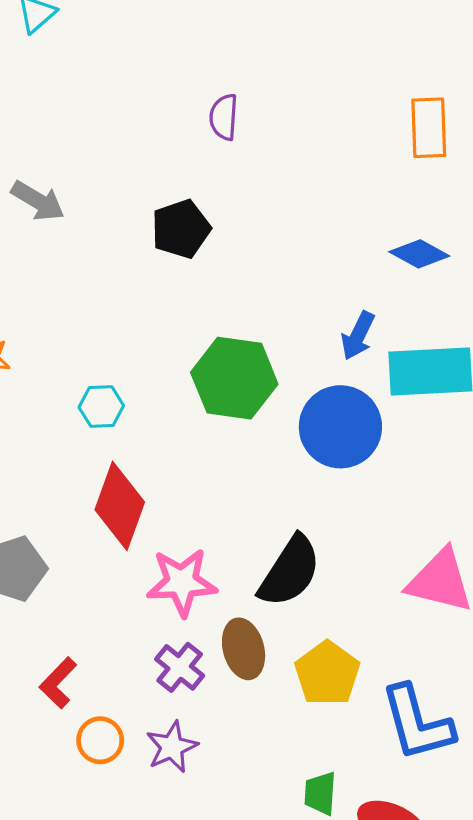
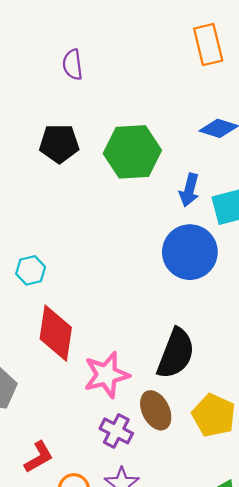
black pentagon: (181, 229) -> (59, 143), turned 30
green hexagon: (234, 378) -> (132, 152), moved
red L-shape: (58, 683) -> (39, 457), turned -152

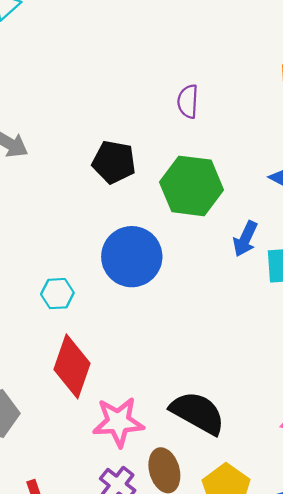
purple semicircle: (73, 65) -> (188, 101), moved
blue circle: (190, 252) -> (132, 257), moved
black semicircle: (176, 353) -> (198, 413), turned -93

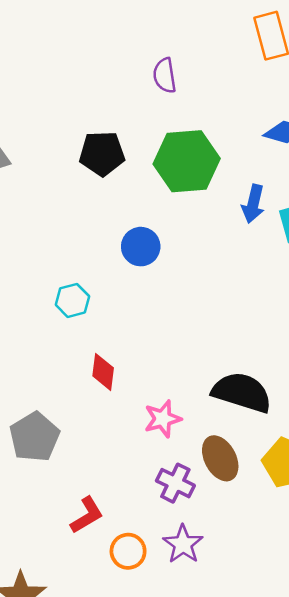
blue circle: (132, 257) -> (141, 247), size x0.6
red diamond: (72, 366) -> (103, 372), size x0.6
pink star: (118, 422) -> (163, 419), size x0.7

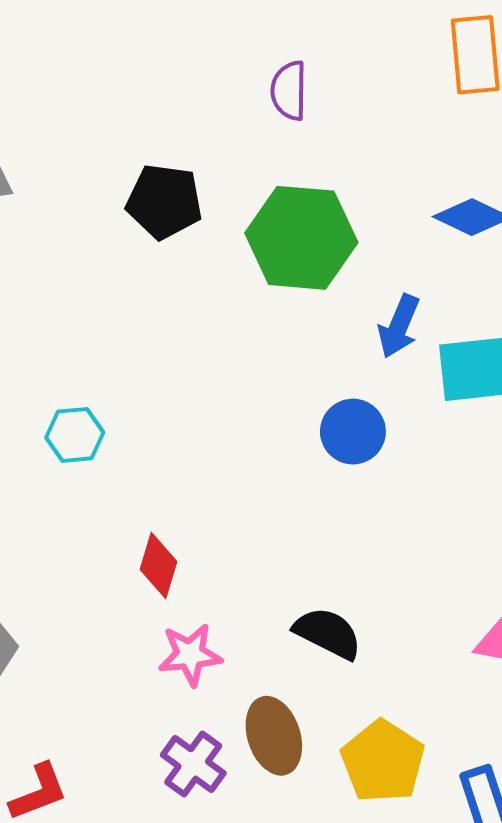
blue circle: (141, 247) -> (353, 432), moved
red diamond: (103, 372) -> (158, 565), moved
black semicircle: (242, 392) -> (328, 633), size x0.7

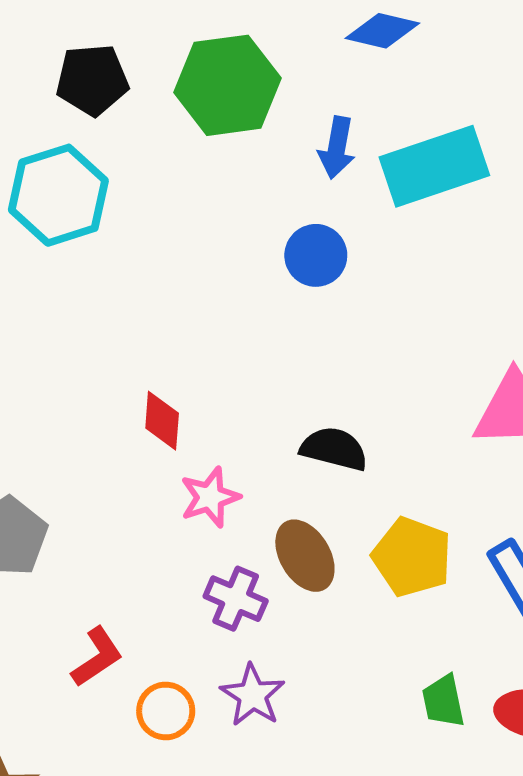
cyan hexagon: (75, 435) -> (58, 195), moved, size x1.8

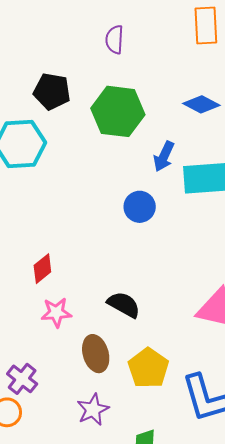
red diamond: (162, 421) -> (42, 269), turned 32
purple cross: (236, 599) -> (22, 379), moved
purple star: (253, 695) -> (93, 410), moved

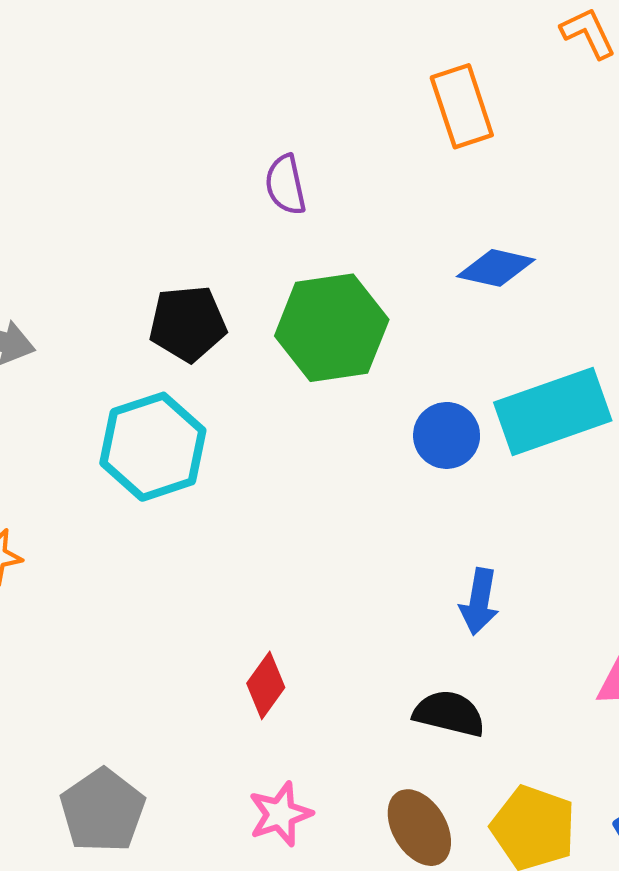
blue arrow: (164, 156) -> (479, 602), moved
blue circle: (140, 207) -> (447, 435), moved
pink star: (56, 313) -> (280, 814), moved

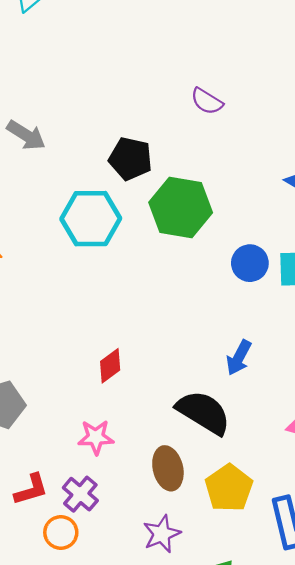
purple semicircle: (286, 185) -> (207, 101), turned -64
green hexagon: (332, 328) -> (181, 207), moved
black semicircle: (449, 714) -> (203, 412), size x1.4

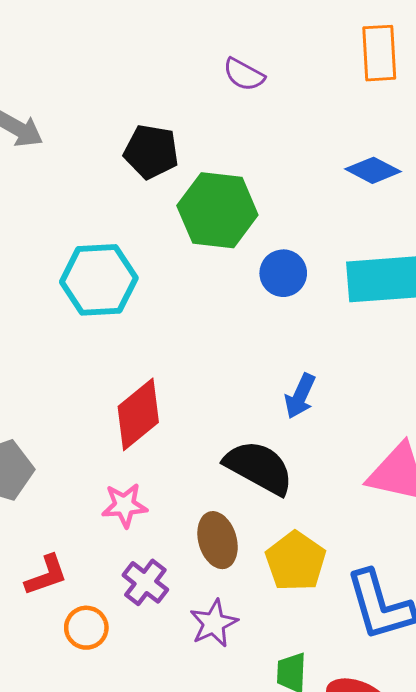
cyan hexagon: (91, 219) -> (99, 280), moved
blue circle: (250, 263) -> (283, 273), moved
red diamond: (110, 366) -> (138, 414), size x1.6
purple cross: (80, 494) -> (145, 582), moved

